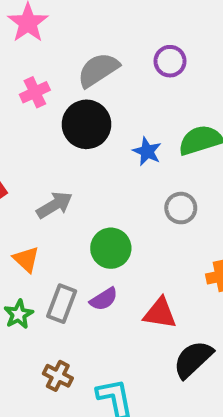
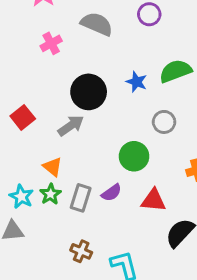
gray semicircle: (98, 70) -> (97, 24), turned 60
black circle: (86, 124) -> (89, 92), moved
green circle: (111, 248) -> (134, 156), moved
green star: (19, 314) -> (50, 194), moved

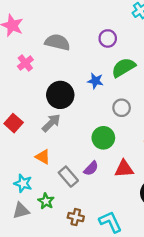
purple circle: (149, 14) -> (108, 38), moved
green star: (50, 194) -> (46, 201), moved
gray rectangle: (81, 198) -> (68, 177), turned -48

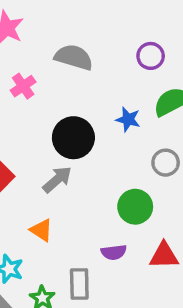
purple semicircle: (91, 168) -> (114, 252), turned 35
gray rectangle: (68, 177) -> (79, 284), moved, turned 36

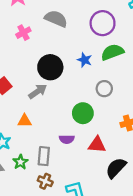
purple circle: (151, 56) -> (103, 23), size x1.5
orange triangle: (41, 230) -> (25, 121), turned -40

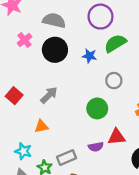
black circle: (50, 67) -> (55, 50), moved
purple semicircle: (67, 139) -> (96, 147), moved
gray rectangle: (44, 156) -> (66, 158), turned 72

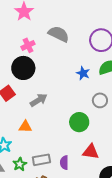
black circle: (55, 50) -> (23, 68), moved
purple semicircle: (96, 147) -> (64, 163), moved, turned 88

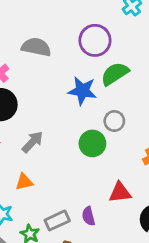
blue star: (83, 73) -> (82, 91), size x1.5
green circle: (79, 122) -> (92, 143), moved

